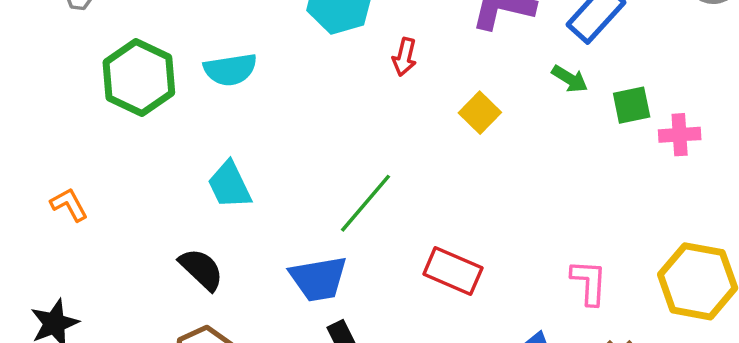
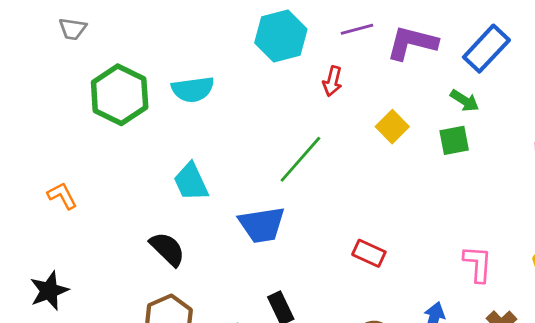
green square: (632, 105) -> (454, 140), moved
green line: (365, 203) -> (300, 159), moved
red rectangle: (453, 271) -> (369, 253), size x0.7
blue trapezoid: (318, 279) -> (262, 225), moved

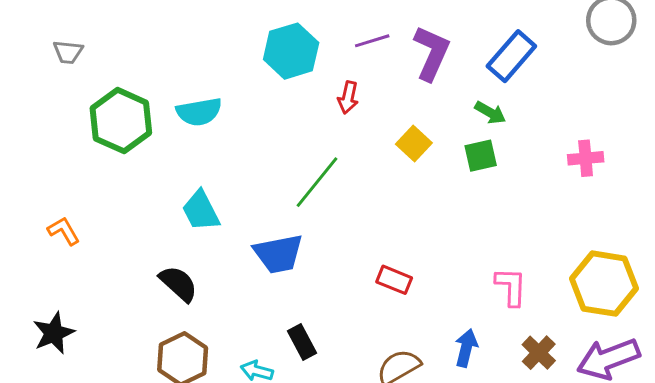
purple L-shape: (412, 43) -> (432, 53), turned 102

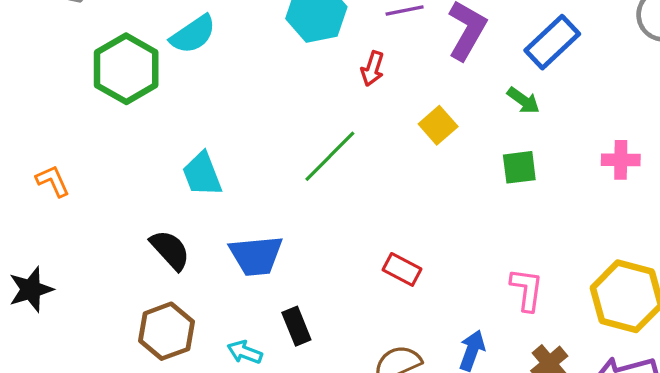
cyan semicircle: (199, 112) -> (193, 34), moved, turned -30
green square: (481, 156) -> (519, 167), moved
blue trapezoid: (278, 254) -> (256, 256), moved

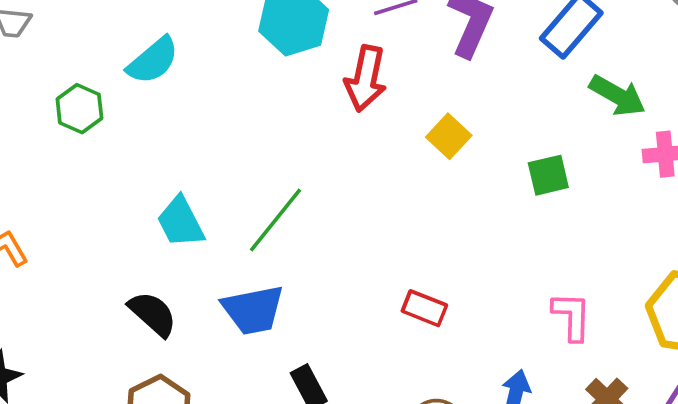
green hexagon: (126, 69) -> (79, 109), size x0.6
red arrow: (372, 69) -> (366, 78), size x1.6
green arrow: (523, 100) -> (617, 96), moved, size x1.4
green line: (330, 156) -> (275, 220), moved

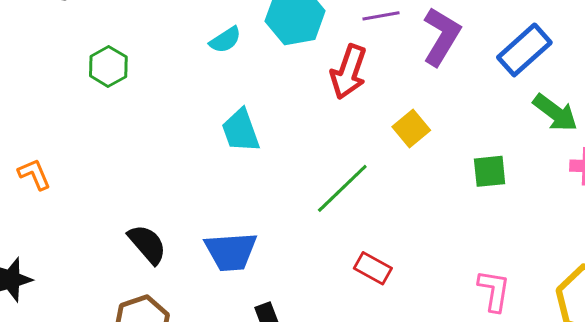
cyan semicircle: (153, 61) -> (225, 40), moved, size x0.7
green line: (275, 220) -> (342, 188), moved
cyan trapezoid: (181, 222) -> (241, 131), moved

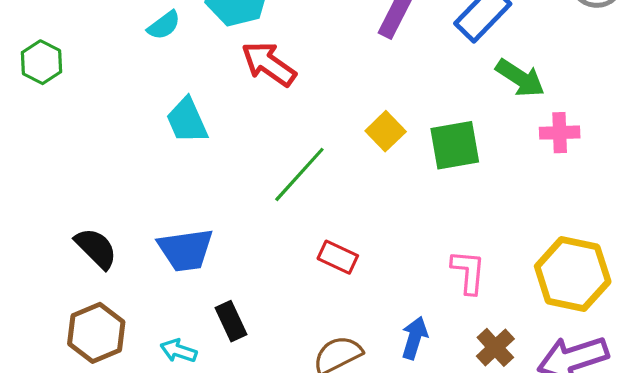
red arrow: (349, 72) -> (269, 64), moved, turned 110
yellow square: (411, 129) -> (386, 131), moved
green square: (490, 171) -> (455, 145), size x1.4

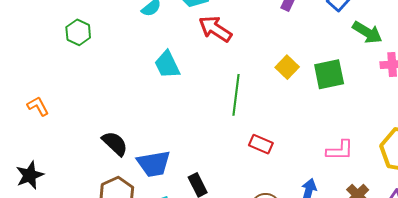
green line: (299, 174) -> (236, 95), turned -33
blue trapezoid: (186, 250) -> (154, 164), moved
pink L-shape: (468, 272) -> (340, 150), turned 88

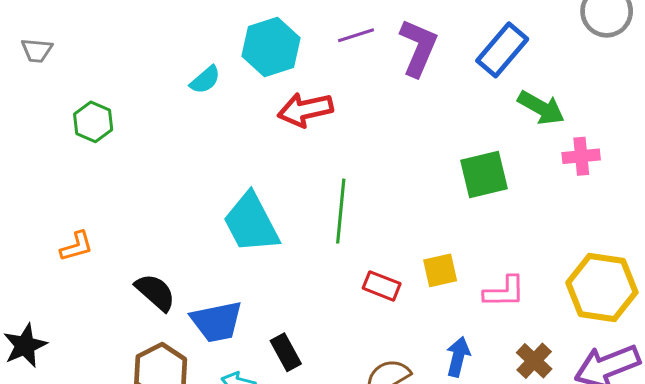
red arrow: (215, 29) -> (305, 110), turned -44
cyan trapezoid: (167, 65) -> (251, 223), moved, size x1.4
yellow square: (287, 67) -> (440, 270), moved, turned 35
orange L-shape: (38, 106) -> (76, 246), moved, turned 105

